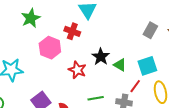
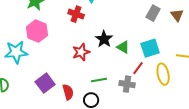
pink hexagon: (50, 48) -> (37, 31), moved
red star: (77, 70) -> (81, 52), turned 30

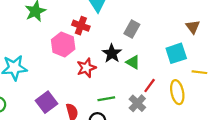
gray rectangle: (153, 13) -> (132, 29), moved
pink hexagon: (37, 31) -> (63, 44), moved
cyan square: (150, 48) -> (176, 53), moved
gray cross: (127, 84) -> (137, 103), turned 35

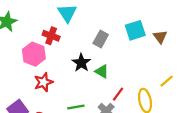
cyan square: (176, 53) -> (135, 30), moved
red star: (86, 68) -> (44, 82), moved
yellow line: (199, 72) -> (167, 81), turned -48

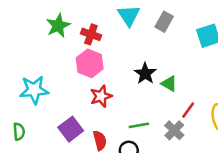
red cross: (51, 36) -> (91, 34), moved
gray rectangle: (101, 39) -> (164, 22), moved

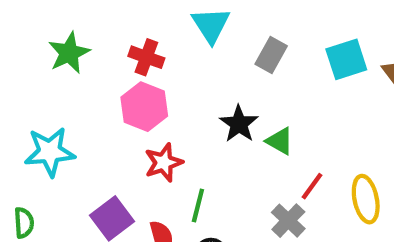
gray rectangle: (164, 22) -> (271, 55), moved
green star: (58, 26) -> (69, 53), moved
green line: (139, 125) -> (198, 206), moved, turned -66

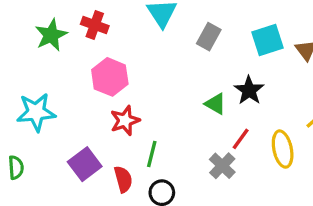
red cross: (146, 57) -> (95, 25), moved
black star: (239, 124) -> (249, 90), moved

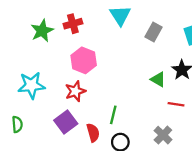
red cross: (95, 25) -> (73, 24), turned -36
red star: (125, 121) -> (75, 91), moved
red line: (241, 139) -> (176, 104), turned 63
gray cross: (222, 166) -> (163, 135), moved

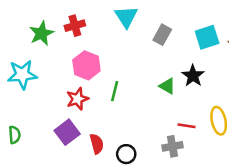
cyan star: (31, 85) -> (22, 74), moved
red line: (176, 104) -> (187, 126), moved
green line: (113, 115) -> (115, 91), moved
gray cross: (163, 135) -> (172, 146), turned 36

